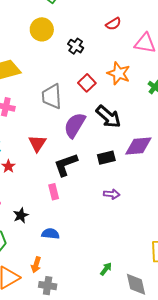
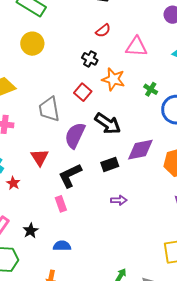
black cross: (76, 46) -> (90, 59), moved

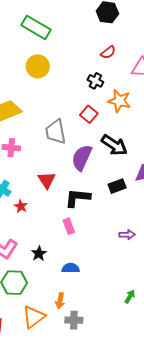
black L-shape: (70, 176) -> (78, 198), turned 32
purple arrow: (119, 200) -> (127, 235), moved

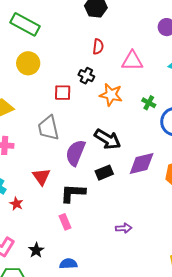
red semicircle: (108, 52) -> (98, 47), turned -42
red square: (89, 114) -> (63, 93), moved, turned -36
black rectangle: (117, 186) -> (104, 173), moved

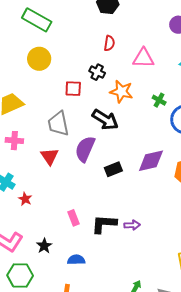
black arrow: (108, 139) -> (105, 120), moved
red triangle: (41, 177) -> (49, 156), moved
black L-shape: (73, 193) -> (104, 224), moved

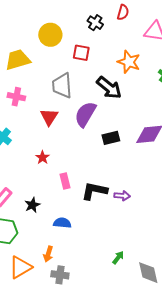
yellow circle: (39, 59) -> (50, 35), moved
black cross: (97, 72) -> (95, 23), moved
red star: (25, 199) -> (42, 157), moved

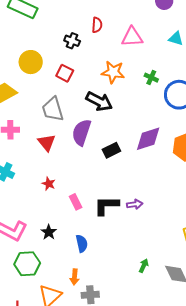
red square: (81, 53) -> (65, 73), turned 30
blue semicircle: (62, 223) -> (82, 244), turned 84

